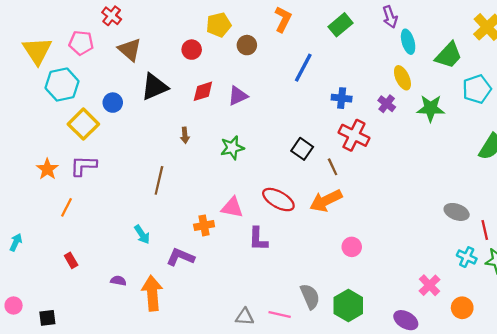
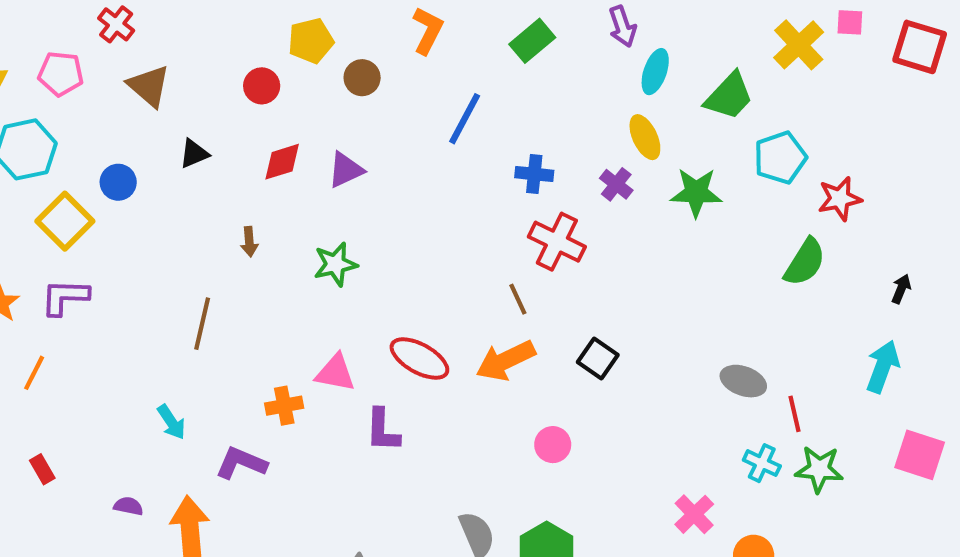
cyan ellipse: (408, 42) -> (655, 72), turned 35
black triangle: (154, 87) -> (194, 154), size x0.6
black square: (302, 149) -> (598, 359), moved

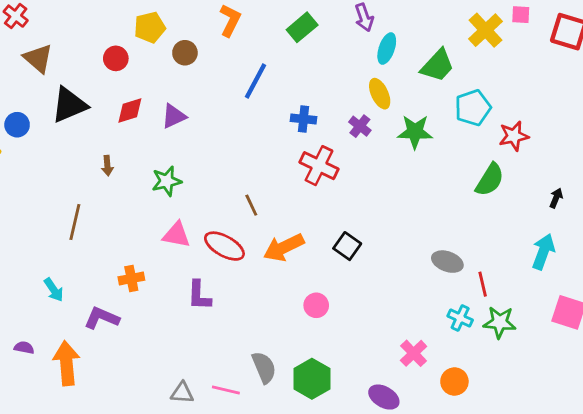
black triangle: (194, 154) -> (69, 105), size x1.8
brown line: (518, 299) -> (251, 205), moved
pink triangle: (335, 373) -> (176, 235), moved

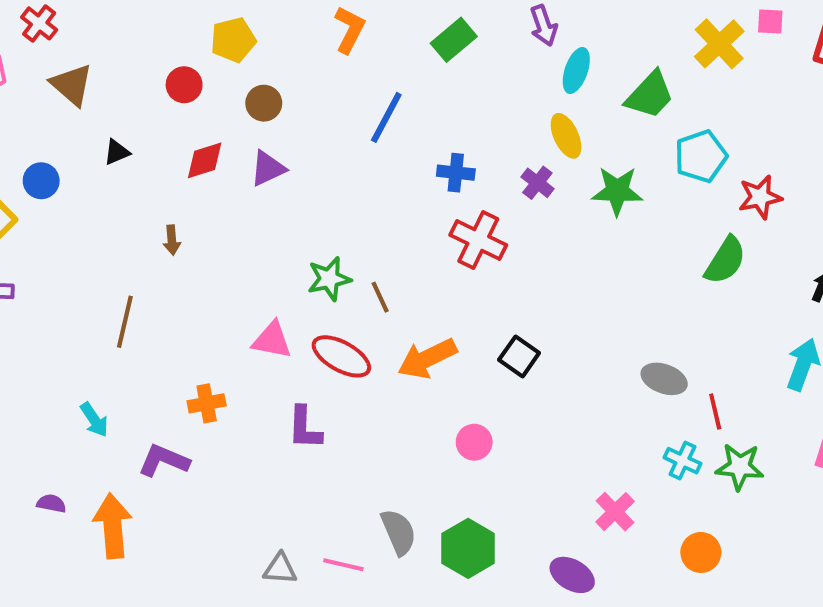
brown circle: (185, 53) -> (264, 103), moved
black triangle: (69, 105) -> (117, 152), size x0.5
green star: (167, 181) -> (329, 279), moved
orange circle: (454, 381) -> (701, 552), moved

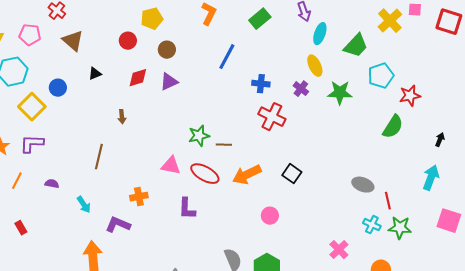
brown line: (380, 297) -> (224, 145), turned -63
purple semicircle: (51, 503) -> (52, 184), moved

